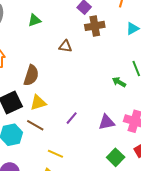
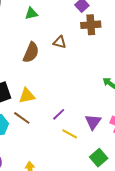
brown semicircle: (31, 75) -> (31, 52), moved
purple triangle: (107, 122) -> (93, 122), turned -48
yellow line: (55, 154) -> (70, 134), moved

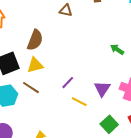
brown semicircle: (31, 52) -> (35, 40), moved

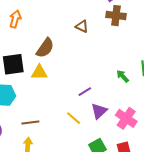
purple line: (68, 83) -> (85, 92), moved
brown line: (31, 88) -> (30, 123), moved, turned -54

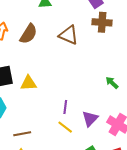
brown triangle: (82, 26) -> (69, 35), size x1.5
brown semicircle: (45, 48) -> (29, 34), moved
purple line: (85, 92) -> (65, 107), moved, turned -48

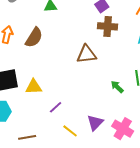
brown triangle: (69, 35) -> (86, 54), moved, turned -30
purple line: (65, 107) -> (56, 107), moved, turned 40

